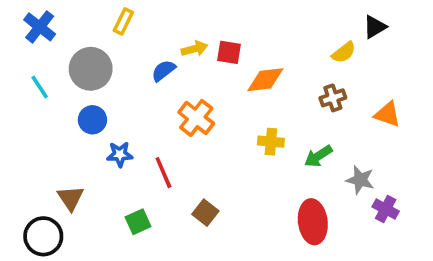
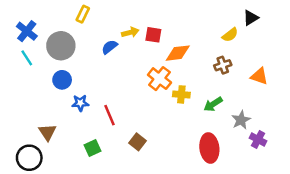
blue cross: (40, 27) -> (27, 31), moved
orange cross: (196, 118) -> (159, 79), moved
gray star: (360, 180) -> (241, 120), turned 30

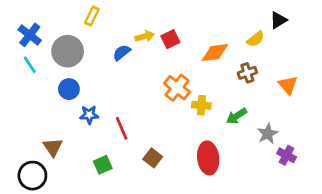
red square: (153, 35) -> (170, 39), turned -35
orange diamond: (178, 53) -> (215, 53), moved
orange triangle: (259, 76) -> (288, 85), turned 30
red ellipse: (209, 148) -> (208, 158), moved

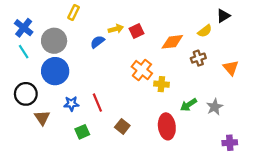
blue circle: (69, 89) -> (55, 71), size x1.6
blue star: (89, 115) -> (71, 104), moved
green arrow: (237, 116) -> (189, 105), moved
purple cross: (287, 155) -> (230, 143), moved, turned -32
black circle: (32, 176) -> (26, 94), moved

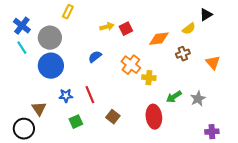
blue semicircle: (97, 42) -> (95, 57), moved
black circle: (26, 94) -> (24, 129), moved

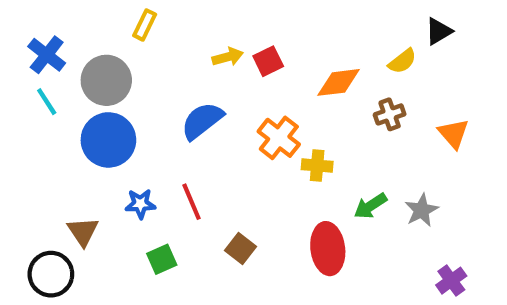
blue semicircle: (95, 57) -> (202, 121), size x1.5
purple cross: (212, 132) -> (451, 281), turned -32

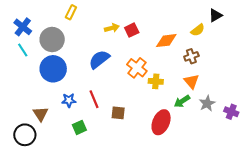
orange triangle: (453, 134) -> (191, 81), moved
brown square: (240, 249) -> (118, 113), moved, turned -32
red ellipse: (328, 249) -> (161, 122), turned 30
purple cross: (451, 281) -> (231, 112), moved, turned -32

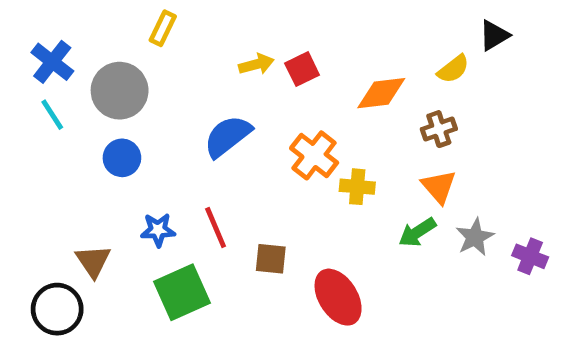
blue circle: (53, 69) -> (122, 158), size x0.6
red ellipse: (161, 122) -> (338, 297), moved, turned -55
green square: (79, 127) -> (182, 292), size x1.6

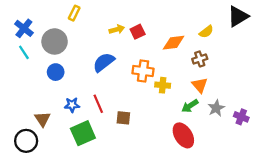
black triangle: (494, 35) -> (238, 16), moved, size x1.5
orange cross: (314, 155) -> (143, 71), turned -30
red ellipse: (338, 297) -> (183, 135), moved

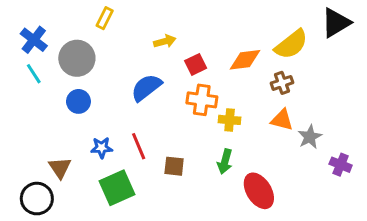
red square: (138, 32) -> (196, 64), moved
yellow semicircle: (206, 32) -> (291, 44), size x1.6
orange triangle: (200, 85) -> (282, 120), turned -35
green arrow: (190, 106) -> (225, 162), moved, turned -42
gray star: (216, 108) -> (310, 137), moved

